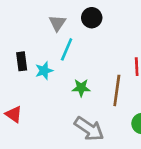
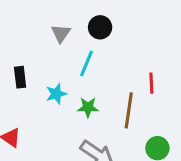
cyan line: (67, 49) -> (86, 64), moved
cyan star: (44, 71) -> (56, 94), moved

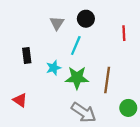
red line: (151, 83) -> (124, 33), moved
green star: (88, 107) -> (77, 78), size x1.5

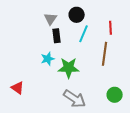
cyan line: (76, 45) -> (84, 34), moved
black rectangle: (27, 55) -> (57, 36), moved
brown line: (107, 80) -> (105, 54), moved

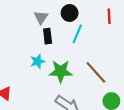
red line: (111, 28) -> (109, 16), moved
brown line: (105, 54) -> (96, 72), moved, turned -50

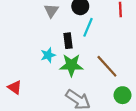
black rectangle: (48, 36) -> (68, 41), moved

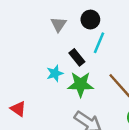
black rectangle: (68, 41) -> (77, 57), turned -32

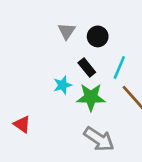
black circle: (90, 20) -> (98, 36), moved
cyan line: (99, 43) -> (119, 68), moved

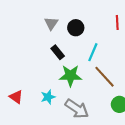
black rectangle: (87, 68) -> (58, 52), moved
cyan star: (63, 85) -> (48, 97), moved

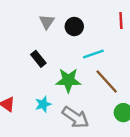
black rectangle: (58, 52) -> (38, 59), moved
cyan line: (93, 52) -> (93, 54), turned 48

